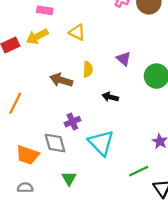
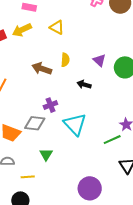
purple triangle: (124, 59) -> (99, 60), moved
gray diamond: (55, 143) -> (35, 123), turned -70
green line: (139, 171) -> (112, 140), moved

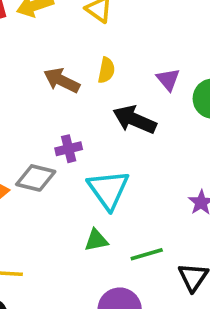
black arrow: (84, 85) -> (135, 120), size x1.6
green line: (112, 140) -> (147, 254), moved
green triangle: (46, 154) -> (96, 240), moved, turned 40

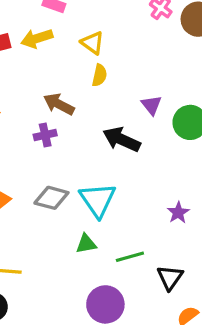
yellow semicircle: (106, 70) -> (99, 75), moved
purple cross: (69, 149) -> (45, 135), moved
gray diamond: (36, 178) -> (51, 198), moved

